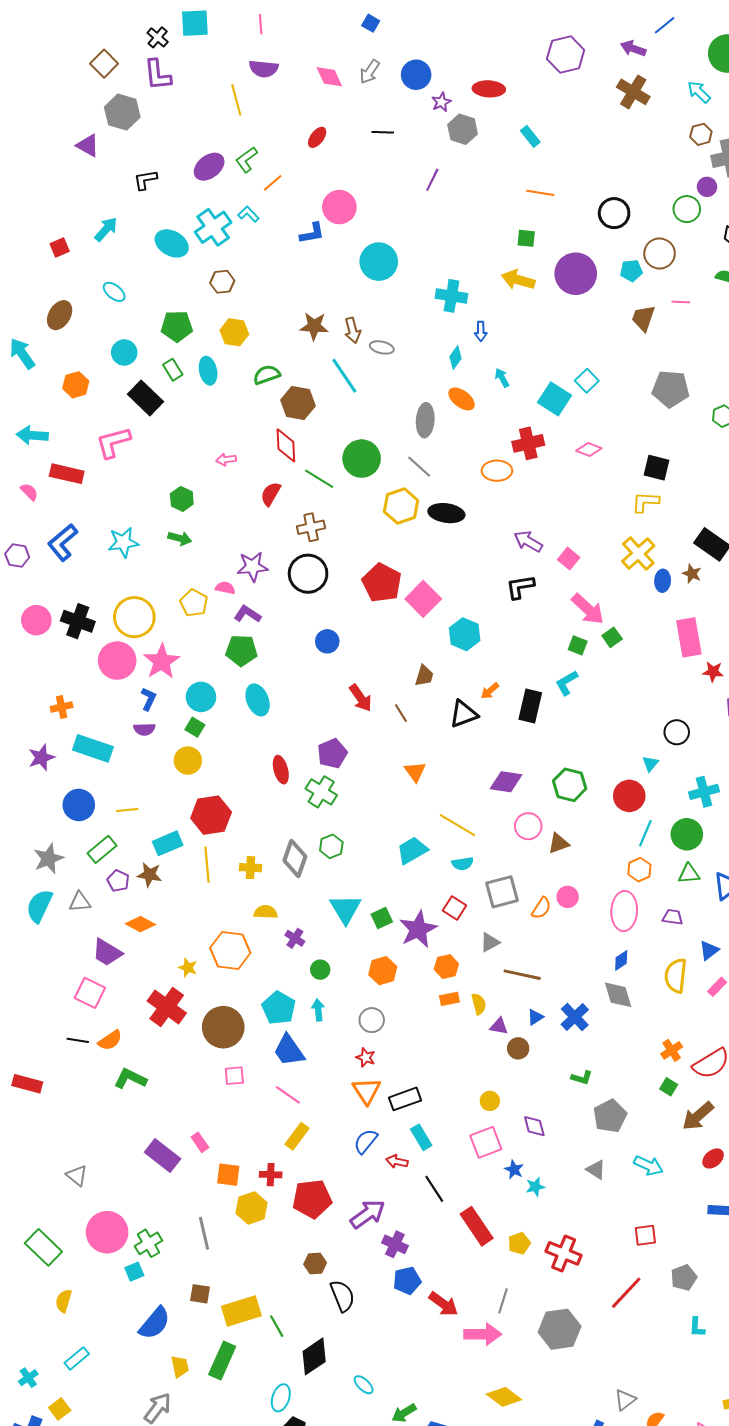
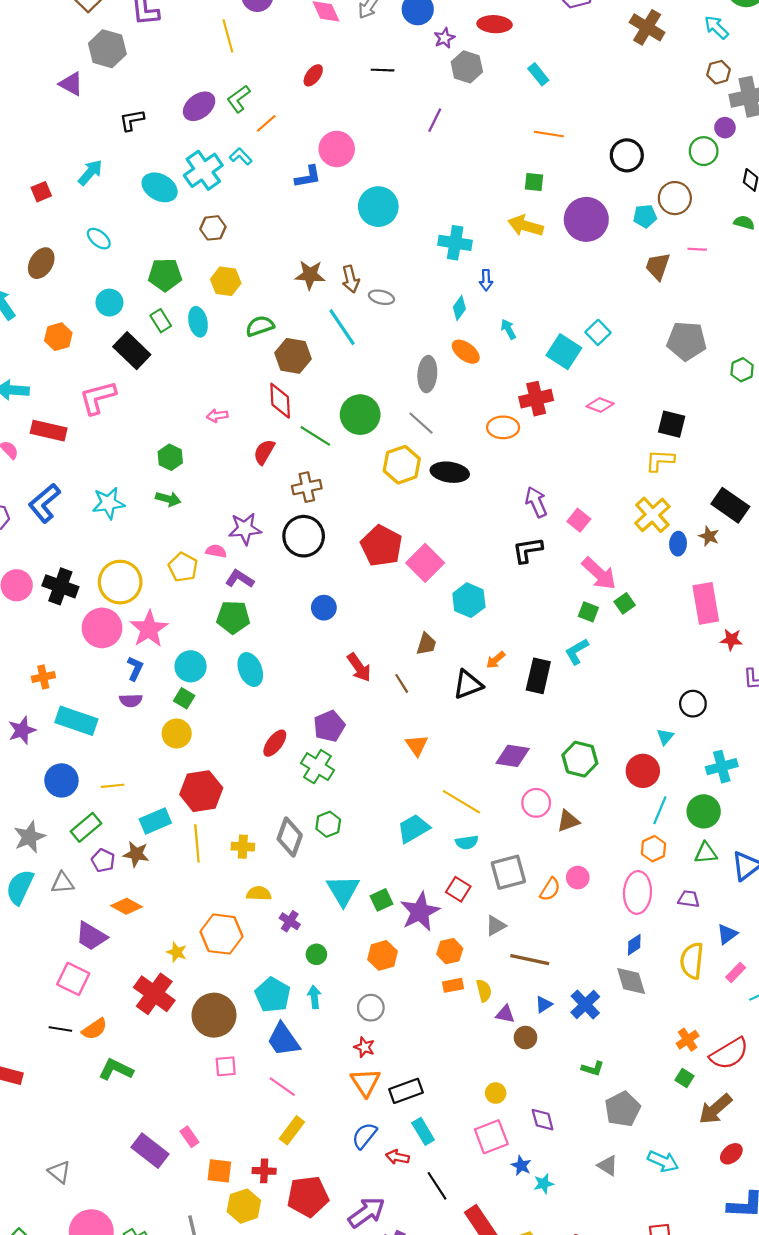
purple arrow: (528, 541) -> (536, 502), turned 36
red ellipse: (281, 770) -> (275, 743), turned 52

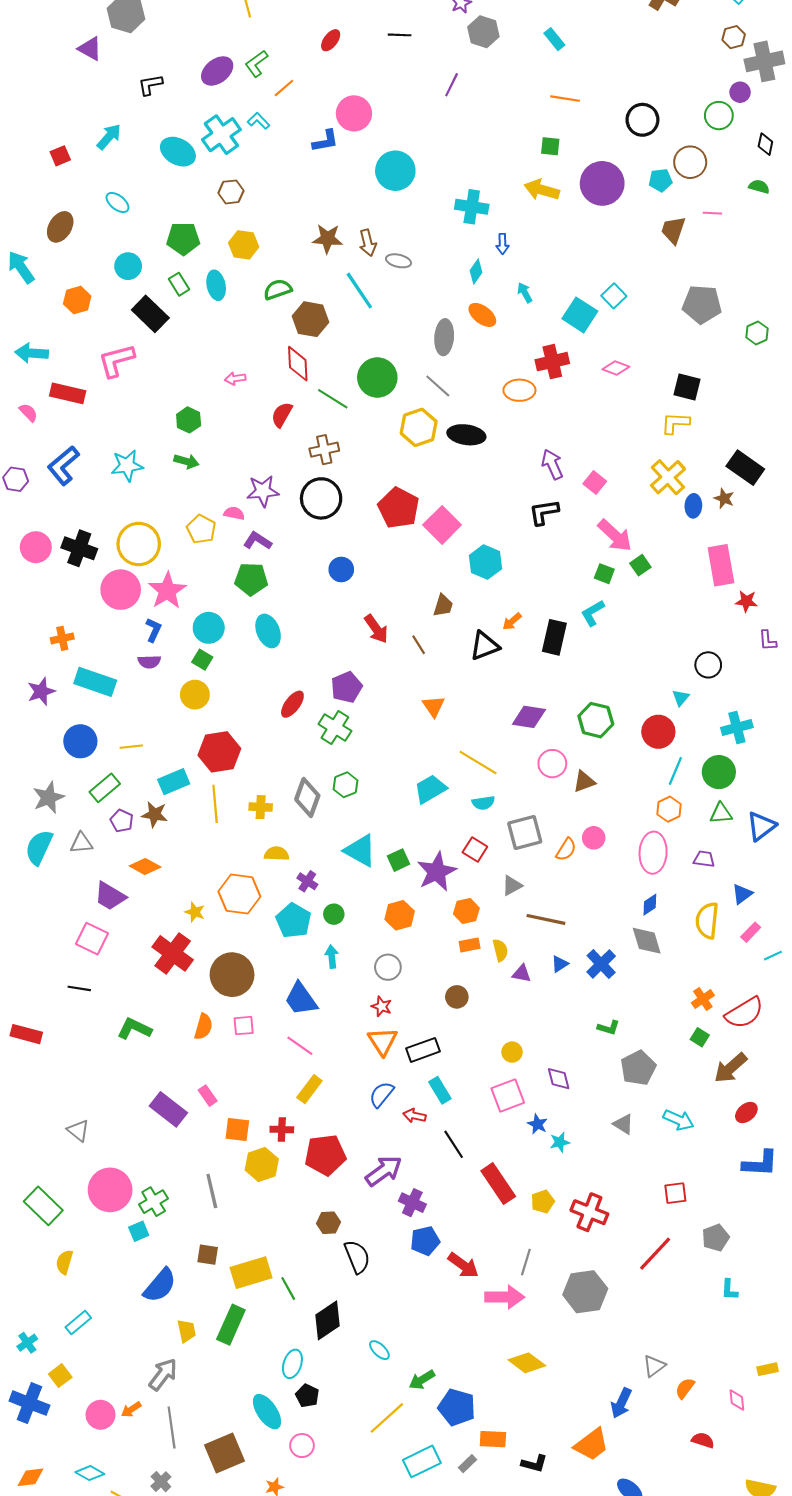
cyan triangle: (343, 890) -> (360, 851), turned -30
cyan pentagon: (273, 995) -> (294, 921), moved
orange semicircle: (95, 1029) -> (203, 1027), moved, turned -40
brown circle: (525, 1038) -> (457, 997), moved

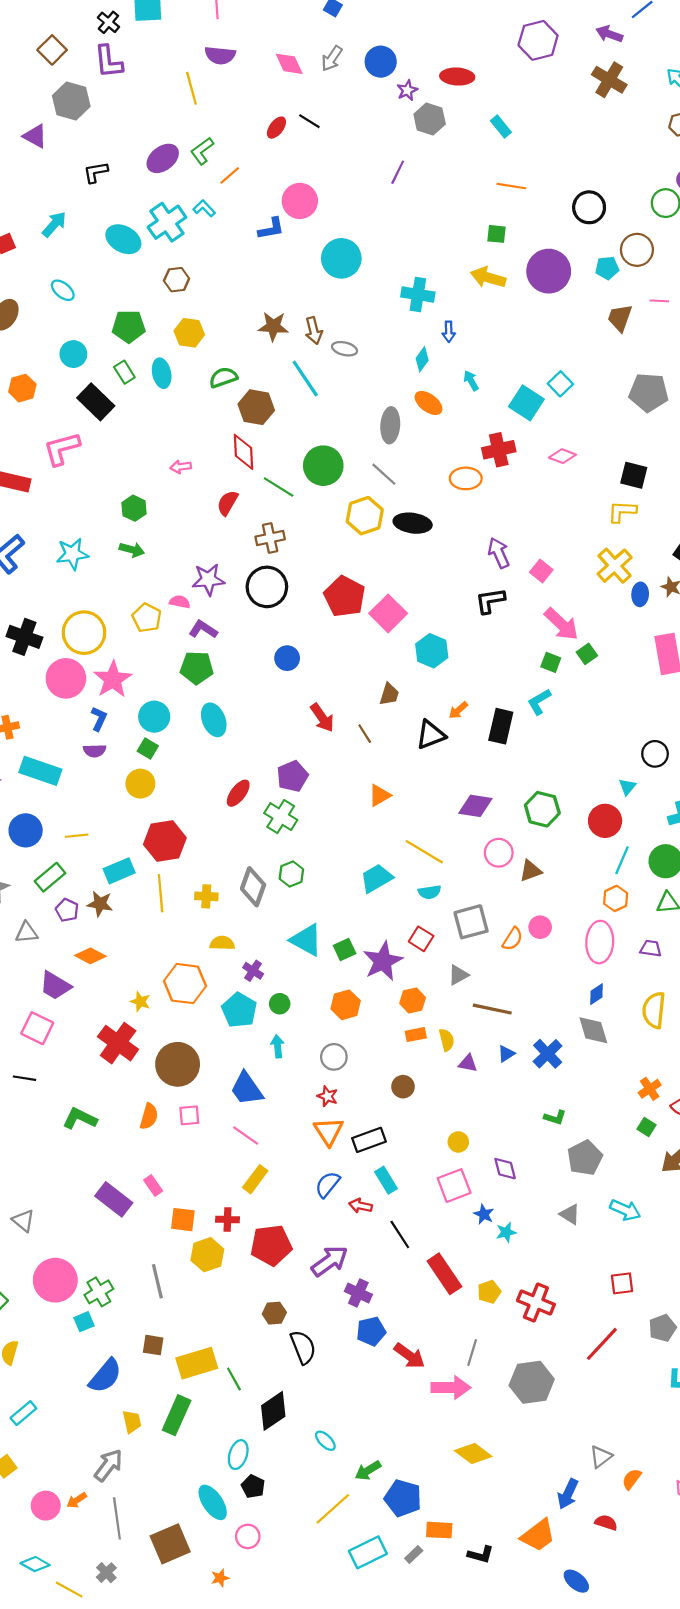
black line: (400, 35) -> (309, 121), moved, turned 30
orange triangle: (434, 706) -> (380, 795), turned 35
red semicircle: (703, 1440) -> (606, 1523), moved

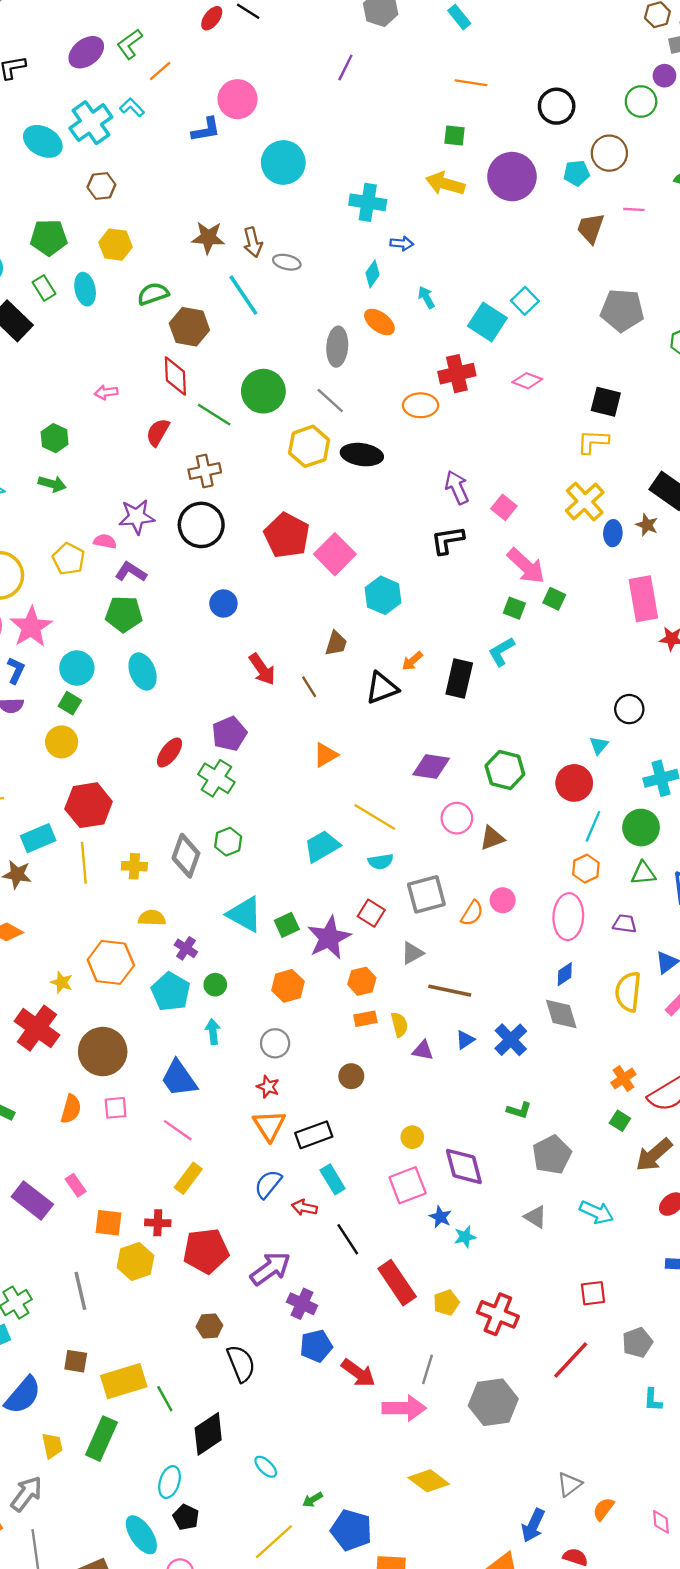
blue arrow: (449, 332) -> (402, 243), turned -84
green square: (587, 654) -> (554, 599), turned -30
purple diamond: (505, 1169) -> (464, 1166), size x1.5
green arrow: (368, 1471) -> (313, 1500), size x0.7

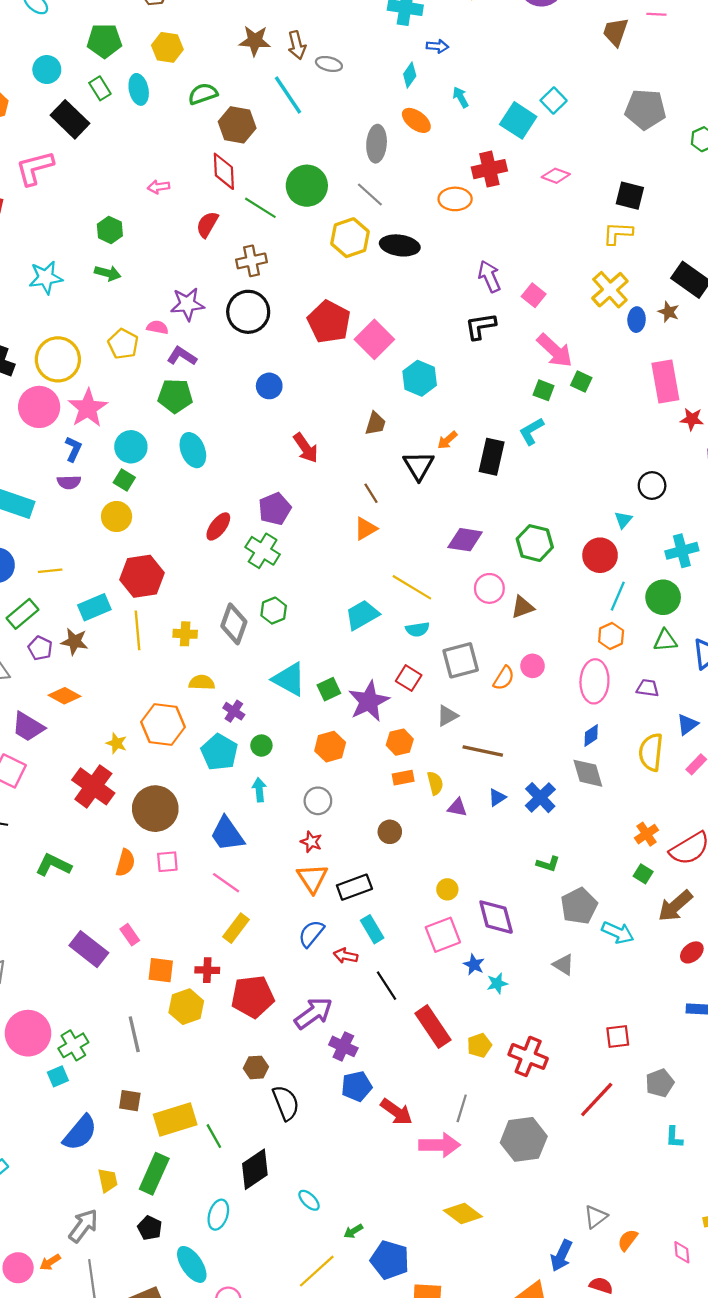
brown line: (309, 687) -> (371, 493), moved
black triangle: (382, 688) -> (419, 466), turned -40
cyan arrow: (596, 1212) -> (618, 933), moved
black pentagon: (186, 1517) -> (150, 1228), moved

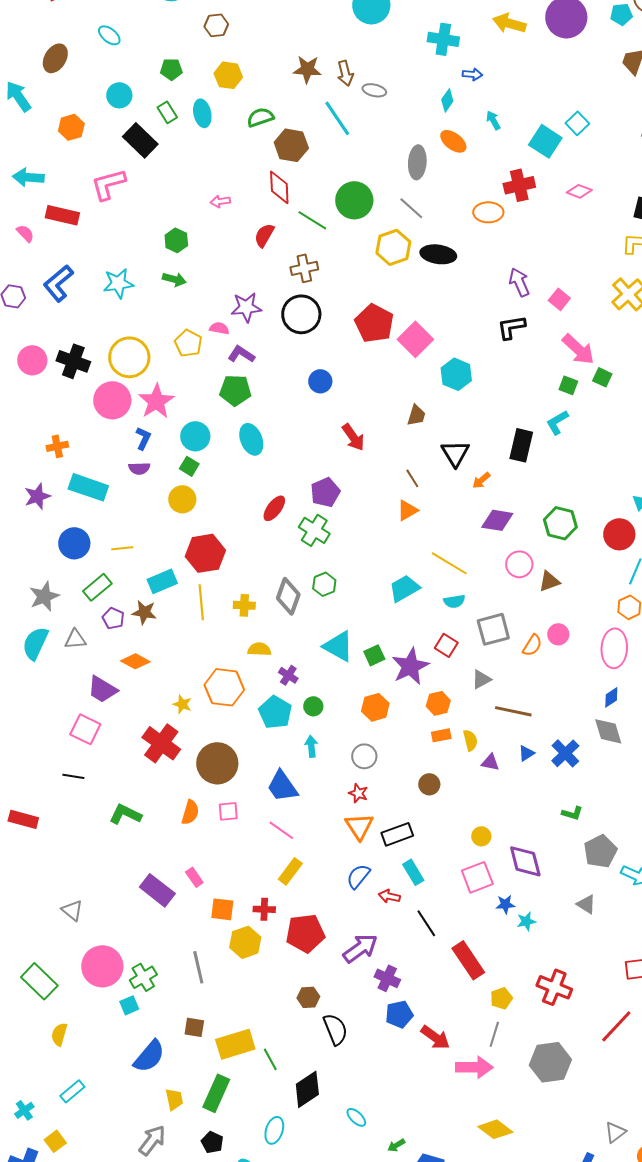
green pentagon: (104, 41) -> (171, 69), size x0.7
orange arrow: (447, 440) -> (481, 480), moved
blue star: (474, 965) -> (505, 904), turned -30
yellow pentagon: (479, 1045) -> (501, 998), moved

